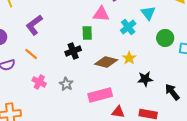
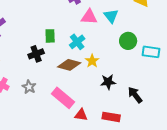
pink triangle: (101, 14) -> (89, 17), moved
cyan cross: (128, 27) -> (77, 42), moved
pink rectangle: (100, 95) -> (63, 98), turned 55

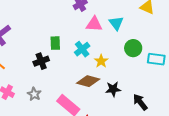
yellow star: (92, 61) -> (101, 61), moved
brown diamond: (69, 65) -> (88, 81), moved

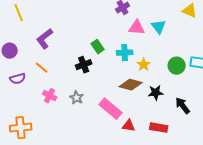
green rectangle: (55, 43) -> (98, 47), turned -32
green circle: (133, 48) -> (177, 66), moved
cyan cross: (82, 49) -> (125, 53), turned 35

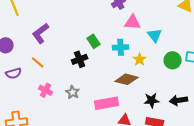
cyan triangle: (159, 27) -> (155, 35), moved
black star: (156, 93) -> (152, 100), moved
black arrow: (183, 106) -> (179, 100), turned -60
pink rectangle: (111, 109) -> (107, 103), turned -50

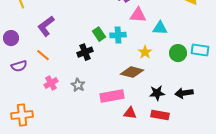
cyan triangle: (155, 35) -> (160, 28), turned -49
cyan cross: (121, 47) -> (118, 35), moved
pink cross: (46, 90) -> (51, 83), turned 32

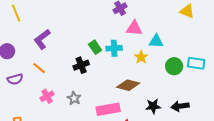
yellow star: (145, 52) -> (141, 57), moved

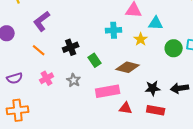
green rectangle: (95, 47) -> (95, 60), moved
black cross: (81, 65) -> (71, 47), moved
purple semicircle: (15, 79) -> (15, 78), moved

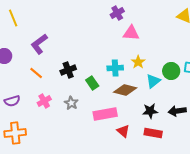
cyan triangle: (156, 23) -> (153, 81), moved, turned -42
cyan cross: (114, 30) -> (115, 68), moved
red triangle: (126, 108) -> (123, 131), turned 32

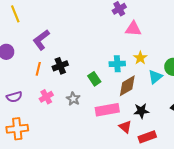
black cross: (68, 70) -> (60, 66), moved
orange line: (36, 73) -> (38, 69), turned 64
brown diamond: (125, 90) -> (127, 86), turned -45
black star: (150, 111) -> (141, 111), moved
red rectangle: (153, 133) -> (147, 137), moved, turned -30

